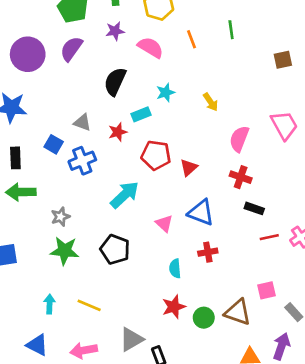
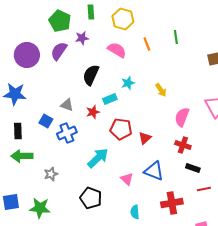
purple star: (115, 31) -> (82, 38), moved
green star: (65, 251) -> (40, 208), moved
red cross: (208, 252) -> (172, 203), moved, size x1.5

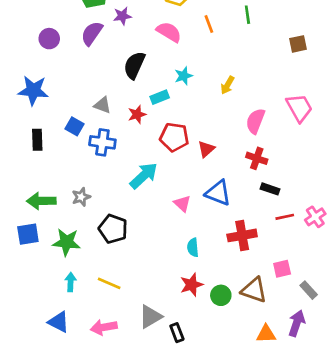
purple circle: (27, 55) -> (49, 39), size x0.6
yellow arrow: (161, 90) -> (227, 85), turned 64
blue cross: (67, 133) -> (102, 142), turned 30
green arrow: (22, 156) -> (41, 201), moved
black pentagon: (91, 198) -> (113, 229), moved

